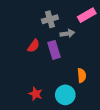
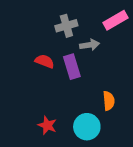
red semicircle: (34, 46) -> (45, 61), turned -104

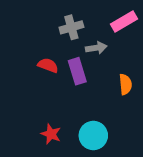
orange semicircle: (109, 101) -> (125, 84), moved

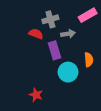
red semicircle: (48, 65) -> (36, 34), moved
cyan circle: (93, 135) -> (68, 72), moved

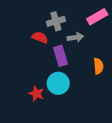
cyan circle: (68, 72) -> (58, 83), moved
red star: (36, 95) -> (36, 94), moved

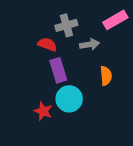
purple rectangle: (61, 56) -> (58, 70), moved
orange semicircle: (98, 66) -> (106, 76), moved

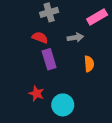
gray cross: (66, 25) -> (49, 12), moved
cyan circle: (69, 99) -> (63, 105), moved

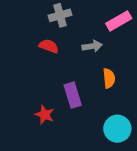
purple rectangle: (49, 59) -> (73, 95), moved
cyan circle: (63, 105) -> (117, 129), moved

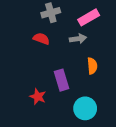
pink rectangle: (119, 21) -> (89, 17), moved
cyan circle: (117, 129) -> (85, 108), moved

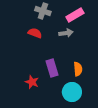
gray cross: (51, 13) -> (43, 11), turned 35
orange semicircle: (92, 66) -> (78, 69), moved

